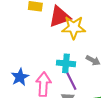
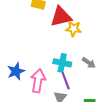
yellow star: (74, 28) -> (73, 29), size x0.7

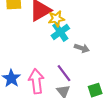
cyan cross: (62, 63) -> (60, 32), moved, turned -30

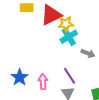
pink arrow: (36, 81) -> (43, 82), size x0.7

